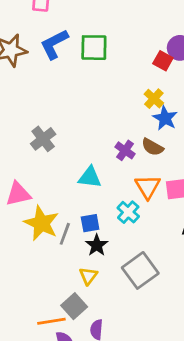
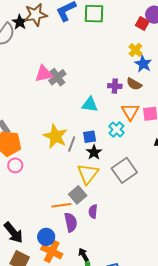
purple cross: (125, 150) -> (115, 86), turned -32
pink triangle: (18, 194) -> (44, 74), moved
yellow triangle: (88, 276) -> (88, 174), size x1.6

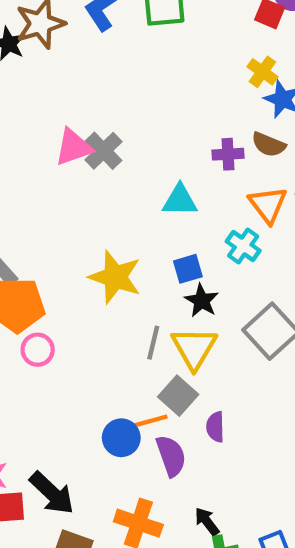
gray line: (72, 144) -> (153, 343), moved
blue circle: (46, 237) -> (121, 438), moved

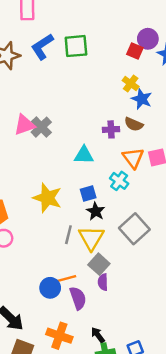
gray square: (178, 396) -> (99, 264), moved

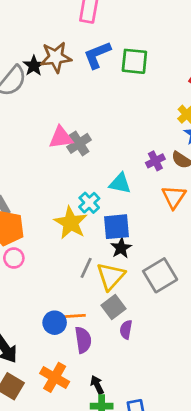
purple cross: (111, 129) -> (155, 161), turned -35
cyan cross: (119, 181) -> (89, 203), moved
blue square: (88, 193) -> (117, 227), size x1.5
purple semicircle: (103, 282) -> (126, 330), moved

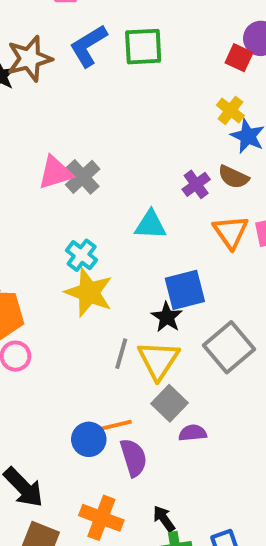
cyan cross: (89, 203) -> (82, 255), moved
blue square: (117, 227) -> (185, 290), moved
purple semicircle: (126, 330) -> (193, 433), turned 84

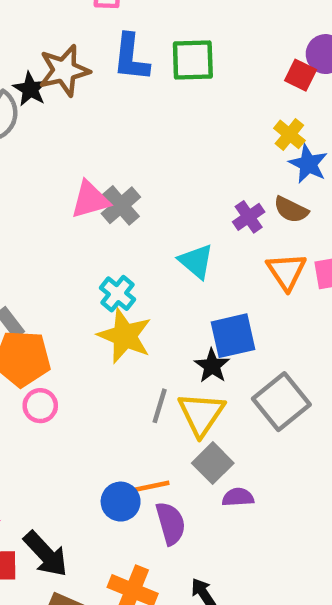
blue L-shape: (88, 46) -> (131, 58), turned -54
cyan triangle: (150, 225) -> (196, 261), turned 36

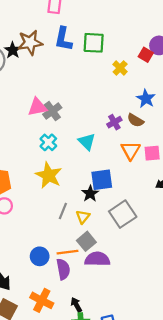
yellow cross: (289, 134) -> (120, 68), moved
cyan cross: (118, 294) -> (48, 142), moved
yellow triangle: (201, 414) -> (83, 217), size x0.6
orange line: (148, 487) -> (68, 252), moved
purple semicircle: (238, 497) -> (97, 259), size x1.6

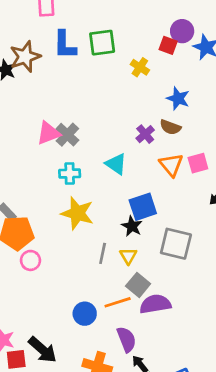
cyan cross: (48, 142) -> (70, 173), turned -35
gray square: (123, 214) -> (176, 244), turned -32
purple semicircle: (63, 269) -> (127, 339), moved

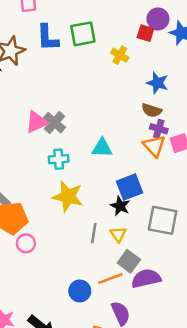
purple cross: (145, 134) -> (159, 129), moved, turned -30
cyan triangle: (116, 164) -> (102, 148), turned -30

